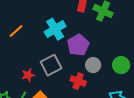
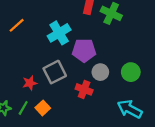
orange line: (16, 31) -> (17, 25), moved
purple pentagon: (78, 45) -> (84, 50), turned 30

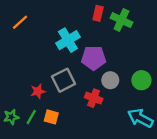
orange line: (17, 25) -> (20, 22), moved
orange square: (43, 108) -> (51, 117), turned -32

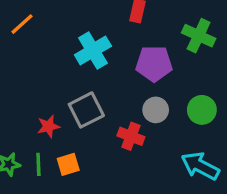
green cross: (121, 20) -> (199, 36), moved
purple pentagon: (94, 58) -> (154, 64), moved
green line: (31, 117) -> (38, 164), turned -32
orange square: (51, 117) -> (68, 164), turned -32

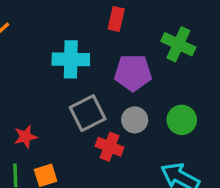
cyan cross: (93, 50) -> (71, 59), turned 32
gray square: (86, 110) -> (88, 113), moved

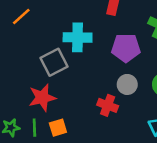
gray square: (88, 113) -> (54, 62), moved
red star: (25, 137) -> (42, 98), size x1.5

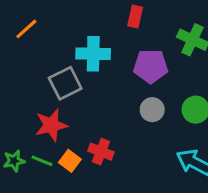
red cross: (108, 105) -> (101, 152), moved
green line: (34, 128) -> (42, 161), turned -66
orange square: (58, 128) -> (70, 161), turned -36

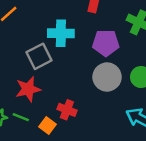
gray circle: (152, 110) -> (107, 77), size x1.5
orange square: (70, 161) -> (48, 126), moved

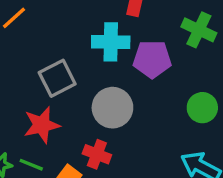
cyan cross: (61, 33) -> (111, 42), moved
gray circle: (107, 77) -> (112, 108), moved

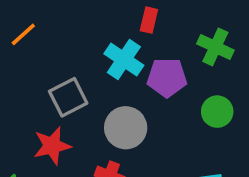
cyan cross: (111, 42) -> (124, 60), turned 33
green circle: (202, 108) -> (217, 112), moved

